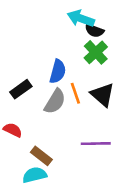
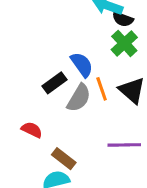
blue semicircle: (58, 71) -> (82, 65), turned -50
black rectangle: (21, 89) -> (55, 83), moved

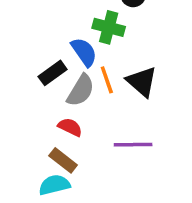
green cross: (124, 43) -> (109, 27), moved, turned -32
red semicircle: (32, 130) -> (70, 127), moved

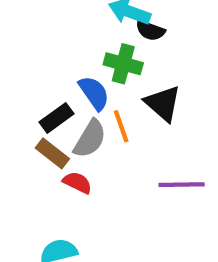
black triangle: (142, 82) -> (163, 103), moved
purple line: (133, 145) -> (182, 185), moved
brown rectangle: (63, 160) -> (52, 153), moved

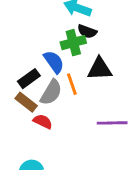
black semicircle: (150, 30) -> (87, 31), moved
green cross: (123, 64) -> (73, 43), turned -30
black triangle: (163, 103) -> (100, 69), turned -44

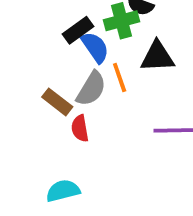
black rectangle: (29, 79) -> (78, 30), moved
red semicircle: (43, 122) -> (80, 128), turned -126

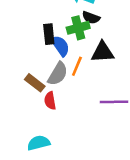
black rectangle: (78, 30) -> (49, 34), turned -60
orange line: (120, 77) -> (77, 66), turned 42

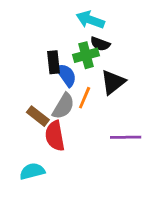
black triangle: (102, 52) -> (113, 82), turned -35
red semicircle: (50, 101) -> (55, 136), size x1.5
cyan semicircle: (39, 143) -> (32, 171), moved

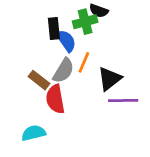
black triangle: (113, 82) -> (110, 79), moved

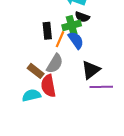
blue semicircle: (66, 41) -> (76, 40), moved
orange line: (84, 62) -> (60, 39), moved
cyan semicircle: (34, 133) -> (31, 95), moved

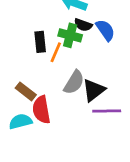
green cross: (72, 25) -> (70, 35), turned 30
blue semicircle: (76, 40) -> (105, 30), moved
gray semicircle: (55, 64) -> (74, 82), moved

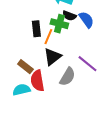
gray semicircle: (74, 82) -> (67, 77), moved
black triangle: (94, 90) -> (52, 57), moved
purple line: (107, 111) -> (87, 64), moved, turned 40

